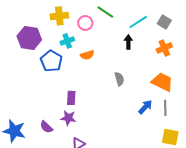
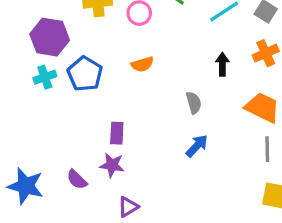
cyan cross: (67, 41) -> (45, 77), moved
black arrow: (128, 42) -> (222, 64), moved
blue arrow: (145, 107) -> (197, 146), moved

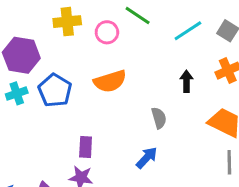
orange semicircle: (142, 64) -> (110, 81), size x1.5
blue arrow: (197, 146) -> (147, 158), moved

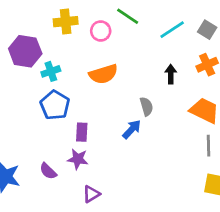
blue pentagon: (55, 90) -> (55, 105), moved
cyan cross: (17, 93) -> (51, 71), moved
blue arrow: (147, 158) -> (132, 129), moved

